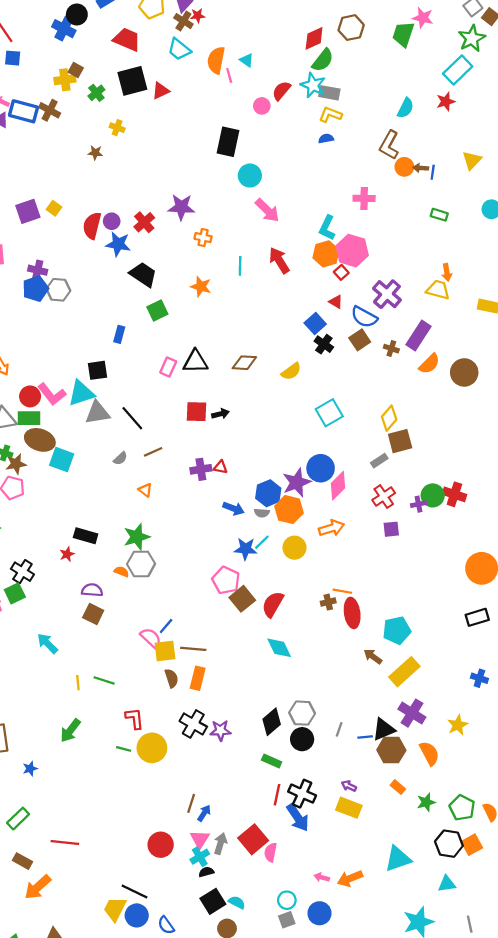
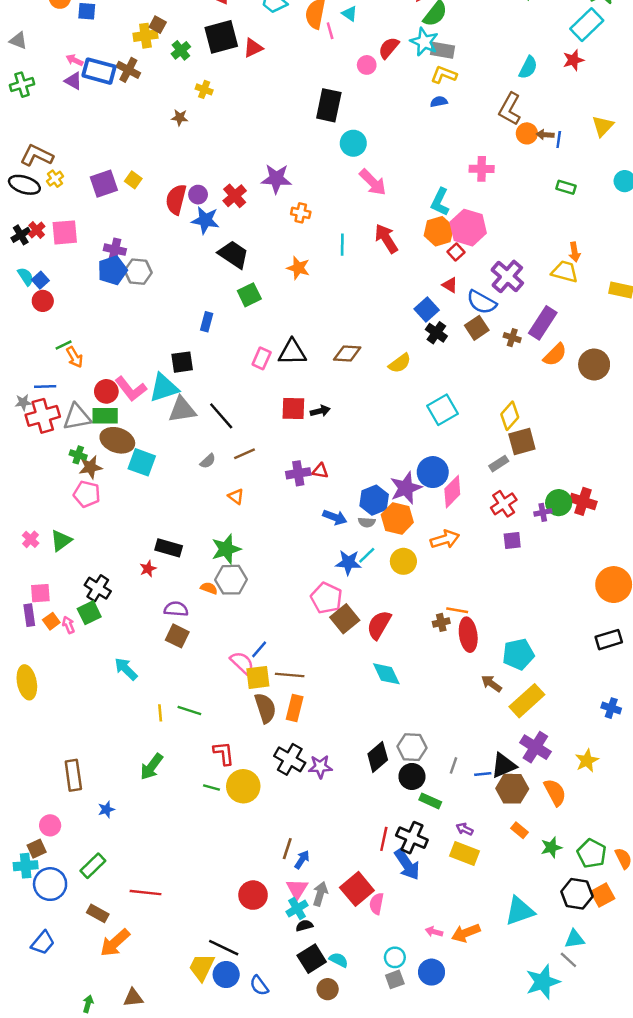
brown semicircle: (172, 678) -> (265, 708), size x1.4
green rectangle: (272, 761) -> (430, 801), moved
gray line: (470, 924) -> (568, 960), moved, turned -35

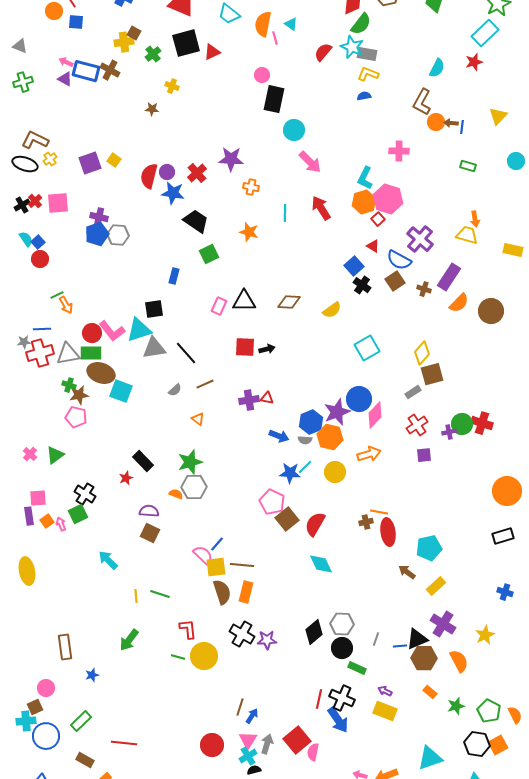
pink circle: (367, 65) -> (262, 75), moved
black rectangle: (169, 548) -> (143, 461), turned 30
yellow rectangle: (527, 701) -> (436, 586), size x0.7

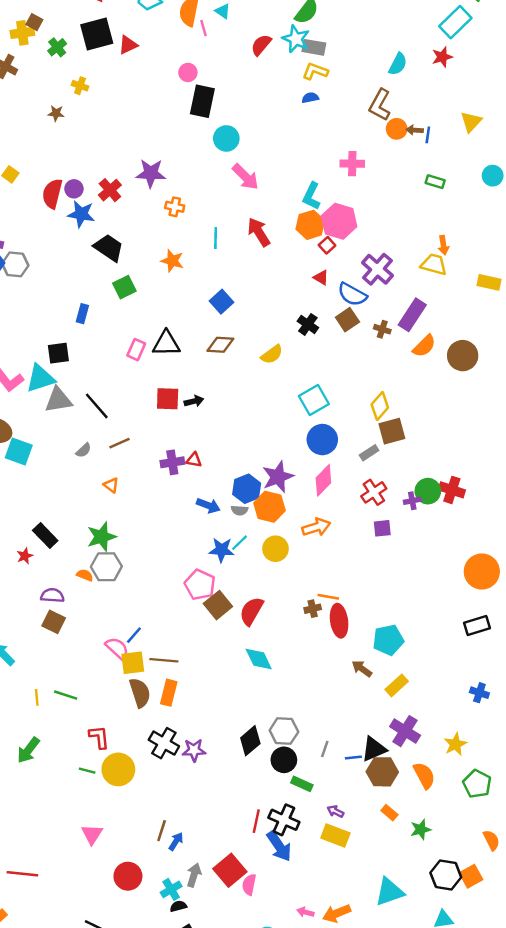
blue square: (354, 266) -> (222, 302), moved
blue circle: (359, 399) -> (322, 440), moved
green pentagon: (489, 711) -> (477, 784), moved
pink triangle: (248, 740) -> (92, 834), moved

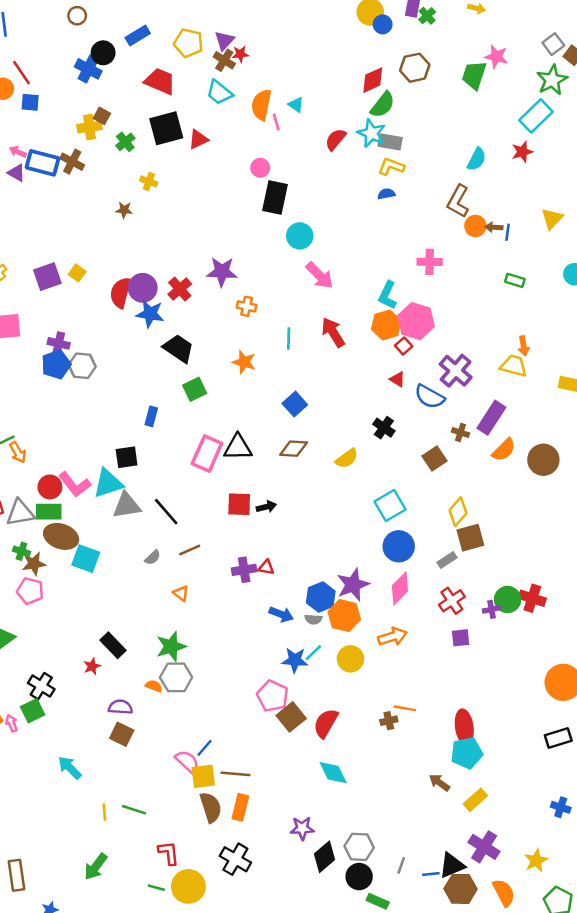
purple circle: (74, 189) -> (143, 288), size x1.5
brown square: (347, 320) -> (435, 458), moved
pink rectangle: (136, 350) -> (207, 454), size x1.6
red ellipse: (339, 621) -> (464, 727), moved
purple star: (194, 750) -> (302, 828), moved

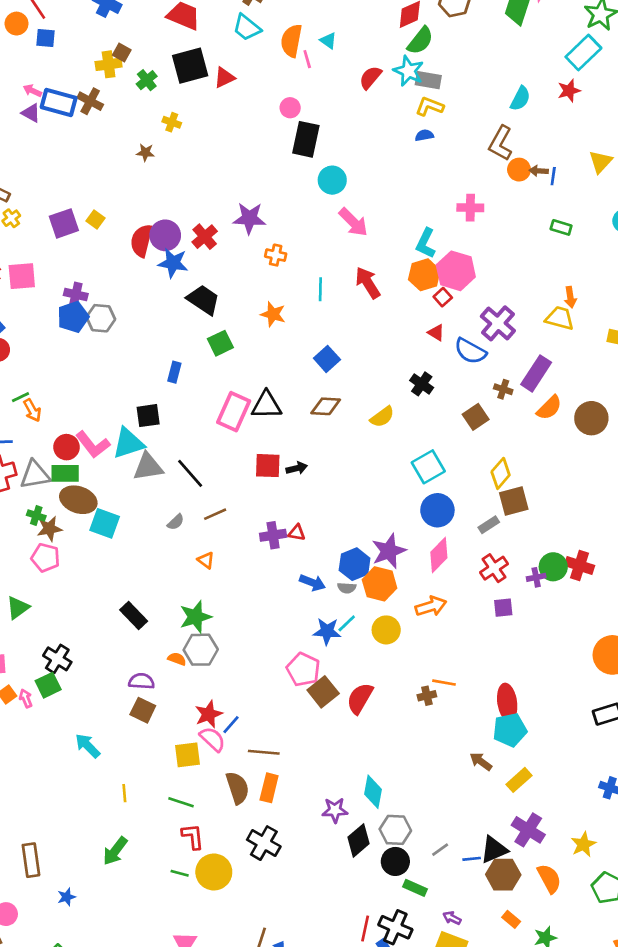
red star: (92, 666) -> (209, 714), moved, size x1.5
cyan diamond: (333, 773) -> (373, 792), moved, turned 36
yellow square: (203, 776) -> (188, 755), moved
green line: (134, 810) -> (181, 802), moved
gray line: (401, 865) -> (440, 850), turned 35

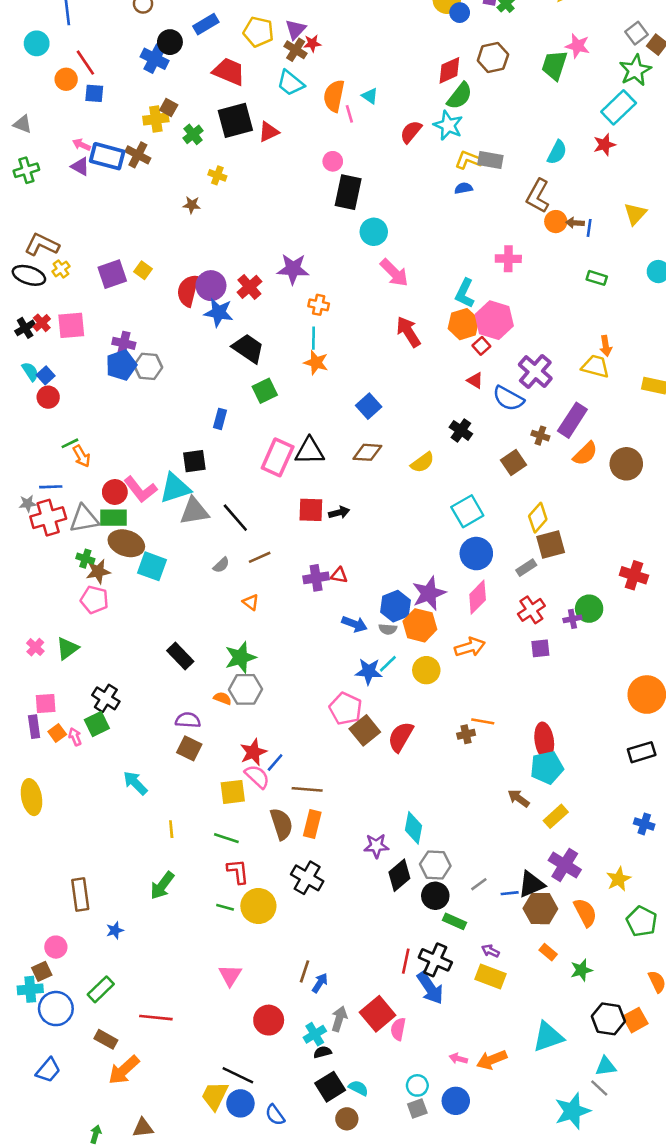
gray rectangle: (428, 80) -> (490, 160), moved
cyan line: (320, 289) -> (314, 338), moved
red cross: (580, 565) -> (634, 575), moved

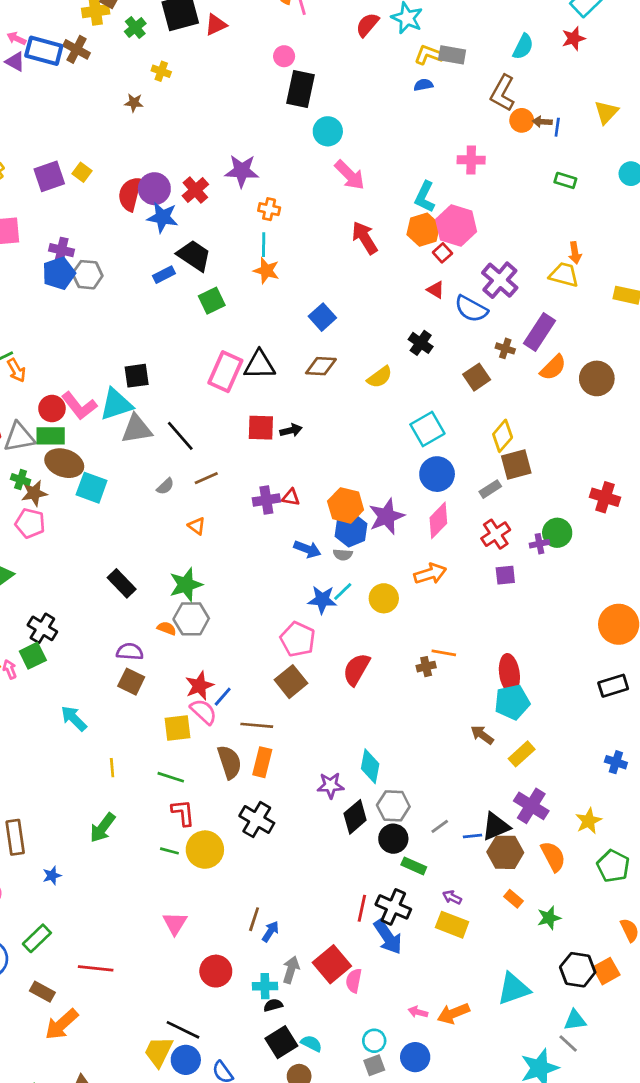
blue rectangle: (220, 419) -> (164, 275), moved, turned 48
orange hexagon: (420, 625) -> (346, 505), moved
brown square: (365, 730) -> (291, 682), moved
cyan cross: (315, 1034) -> (265, 986), turned 30

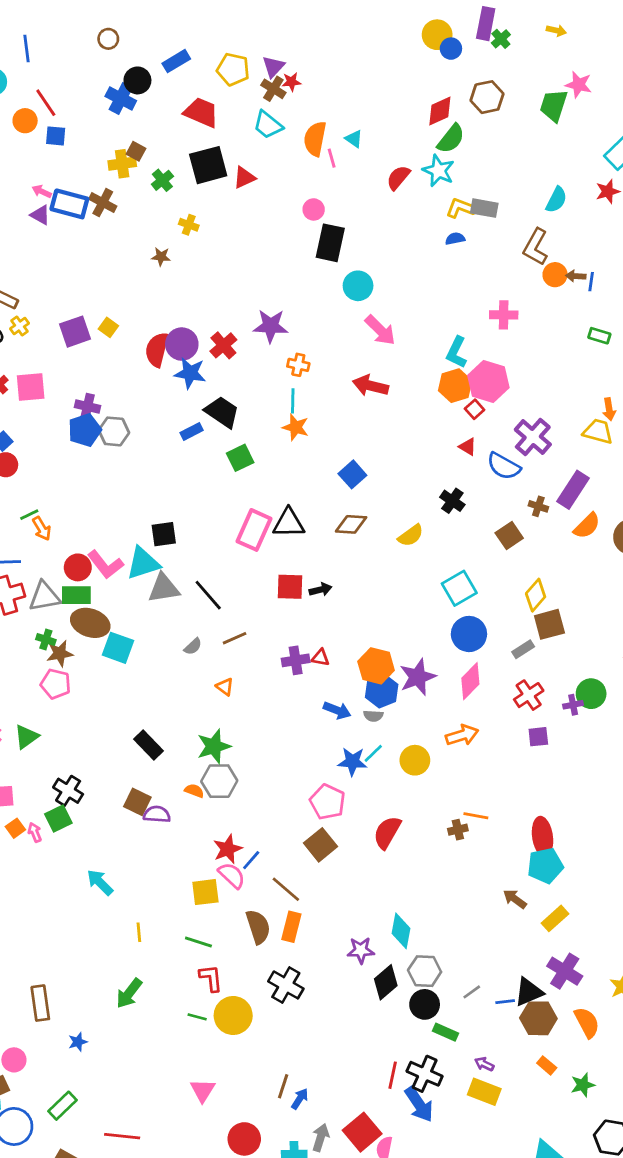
red arrow: (365, 238) -> (370, 386), moved, turned -44
brown square: (131, 682) -> (137, 802), moved
brown line: (257, 725) -> (286, 889), turned 36

